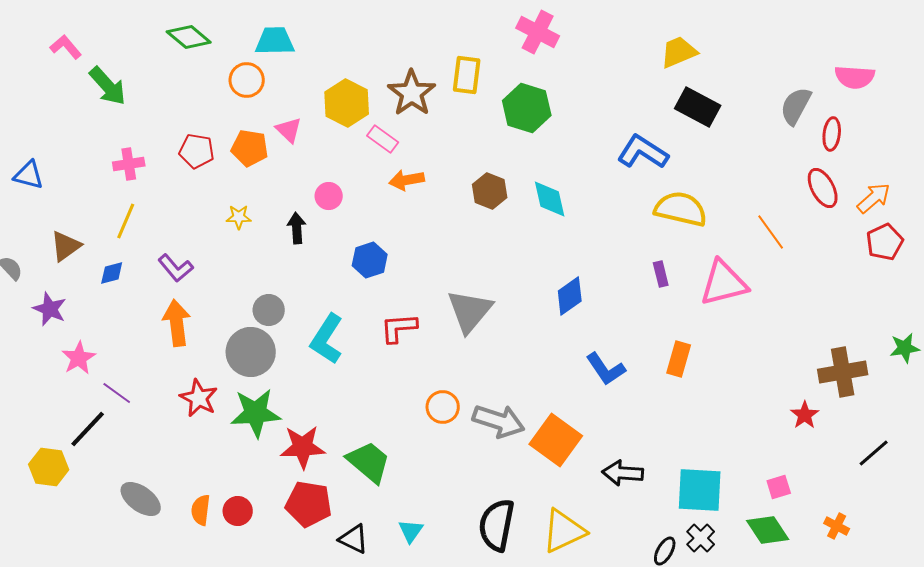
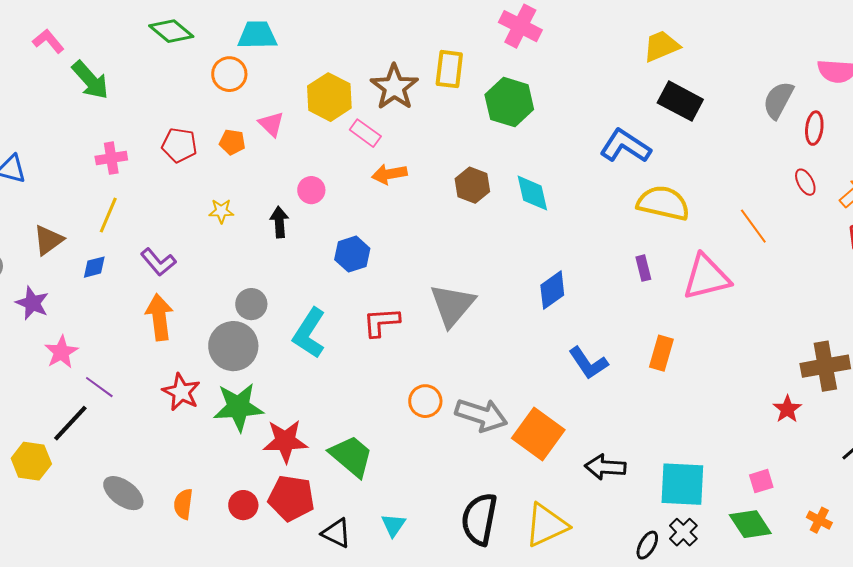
orange pentagon: (250, 148) -> (232, 142), size x0.7
red ellipse: (823, 188) -> (805, 182), size x0.7
red circle: (238, 511) -> (243, 505), moved

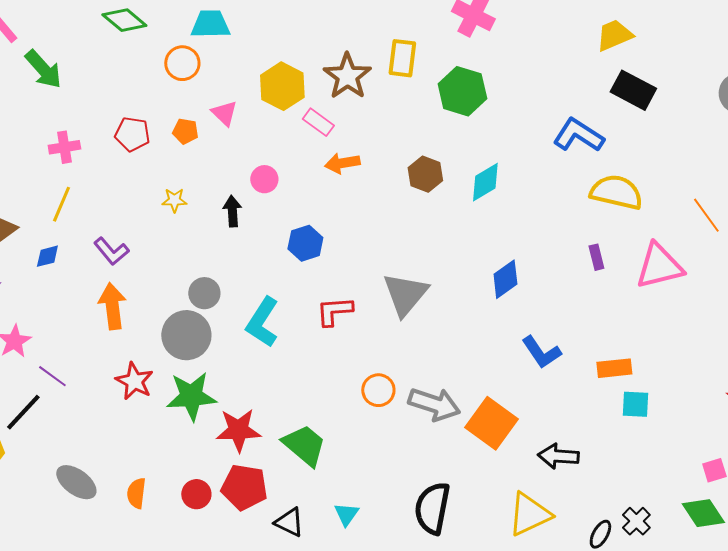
cyan diamond: (532, 193) -> (485, 182), turned 72
orange rectangle: (661, 353) -> (614, 368), moved, turned 68
cyan square: (682, 484) -> (635, 404), moved, size x0.6
yellow triangle: (546, 525) -> (529, 514), moved

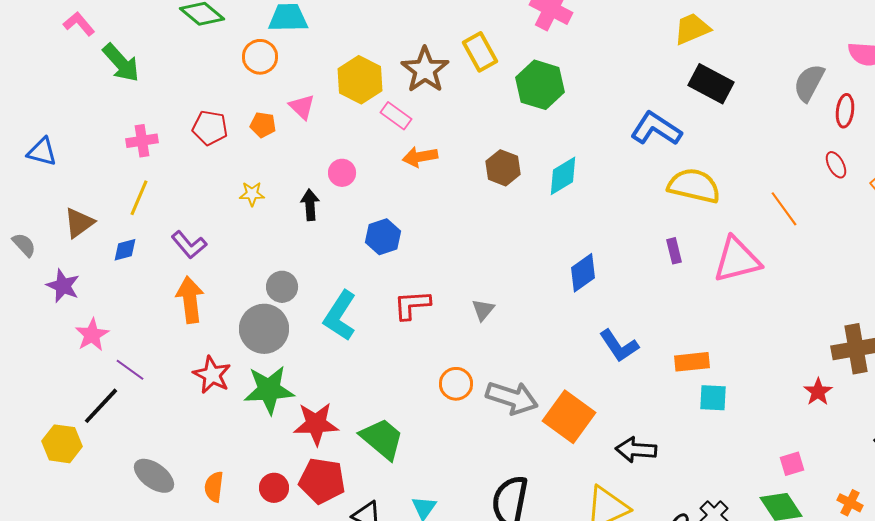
yellow rectangle: (402, 58) -> (480, 52), turned -36
gray triangle: (405, 294) -> (483, 310), moved, size x0.5

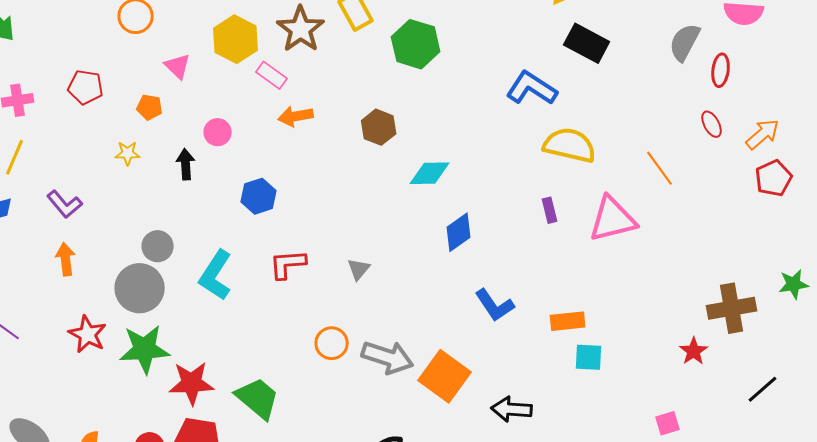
orange pentagon: (263, 125) -> (150, 107), moved
cyan diamond: (563, 176) -> (430, 173), moved, turned 30
orange arrow: (190, 300) -> (66, 259), size x0.7

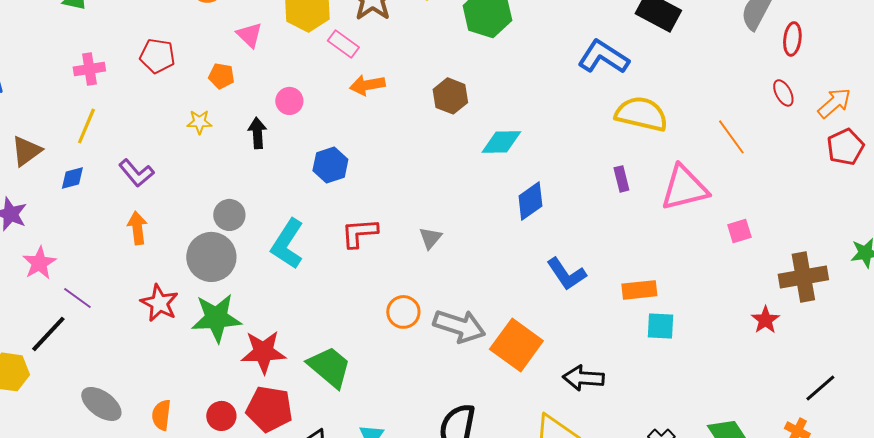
black line: (763, 389) -> (820, 388), moved
pink square: (668, 423) -> (739, 231), moved

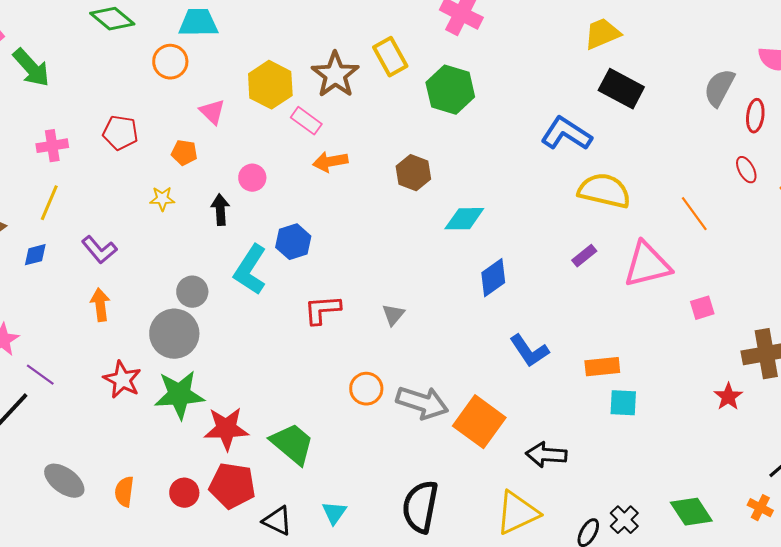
purple rectangle: (621, 179) -> (584, 256), turned 65
cyan L-shape: (287, 244) -> (250, 270), moved

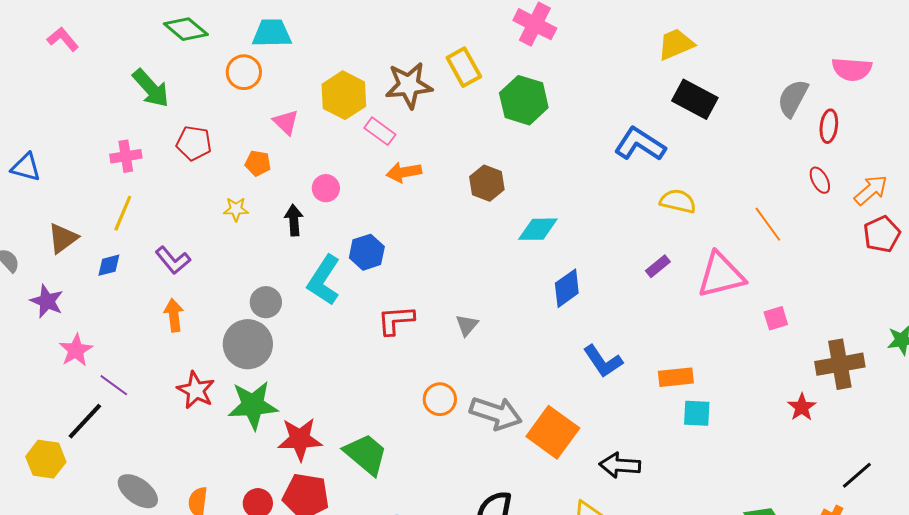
green arrow: (31, 68) -> (151, 88), moved
brown star: (335, 75) -> (409, 85), turned 30
yellow semicircle: (604, 191) -> (678, 201), size x0.7

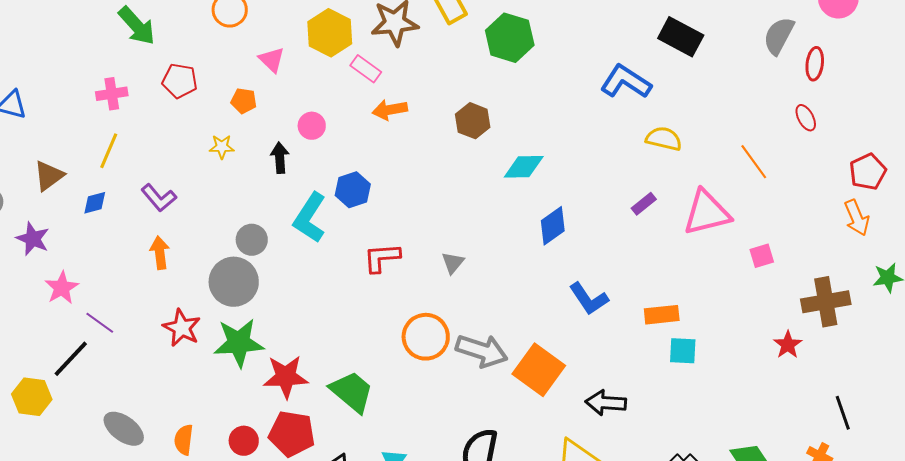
orange arrow: (871, 190) -> (857, 218), moved, turned 108
orange circle: (440, 399) -> (426, 337), size x1.4
black line: (857, 475) -> (843, 413), turned -68

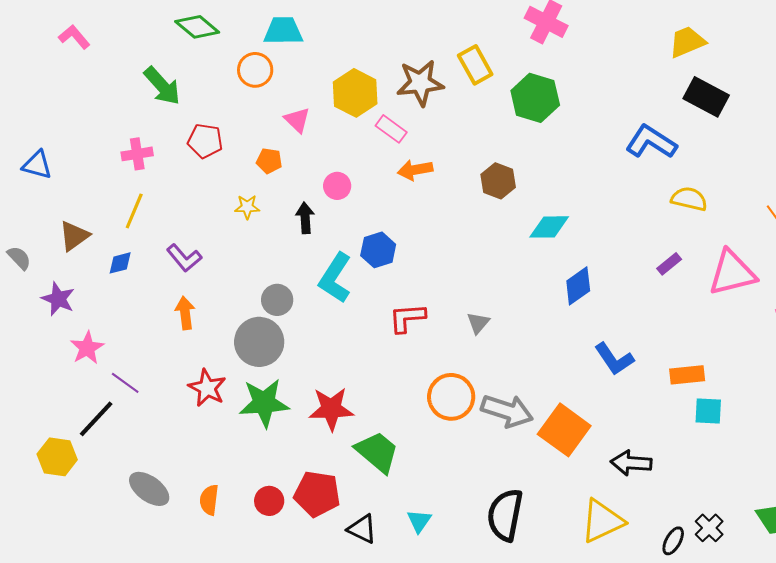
red star: (286, 377) -> (331, 409), moved

